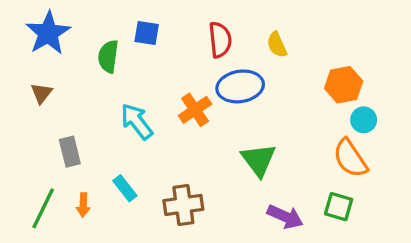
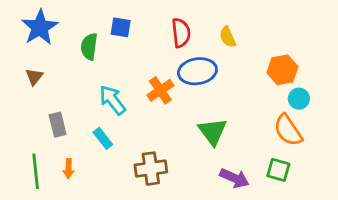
cyan rectangle: (125, 188) -> (103, 138), moved
green line: (43, 208) -> (36, 171), turned -32

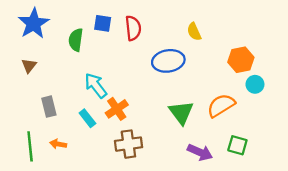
red semicircle: (181, 33) -> (133, 28), moved
orange cross: (160, 90) -> (117, 109), moved
orange semicircle: (288, 130) -> (221, 105), moved, turned 92
orange arrow: (69, 169) -> (58, 144), turned 98

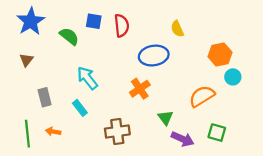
green semicircle: (76, 40) -> (69, 36), turned 120
orange cross: (117, 109) -> (140, 89), moved
green triangle: (181, 112) -> (165, 118), moved, size x0.7

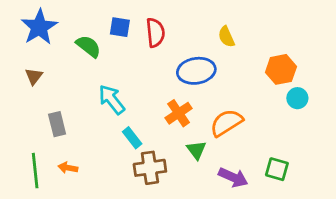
orange semicircle: (202, 96) -> (226, 123), moved
cyan rectangle: (80, 108) -> (132, 138), moved
green triangle: (165, 118) -> (196, 150), moved

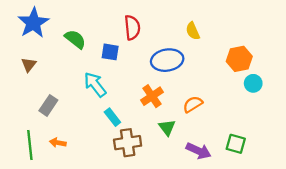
blue square: (120, 27) -> (110, 52), moved
orange semicircle: (226, 123) -> (193, 104), size x0.7
gray rectangle: (57, 124) -> (48, 105), turned 48

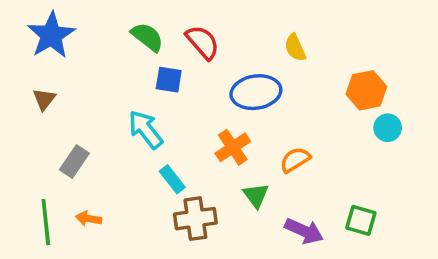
red semicircle: (132, 28) -> (203, 42), turned -35
green semicircle: (75, 39) -> (147, 37), moved

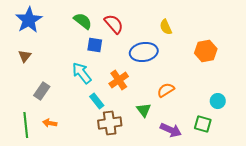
cyan circle: (388, 128) -> (218, 101), moved
orange cross: (233, 147) -> (119, 80), moved

